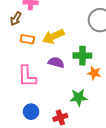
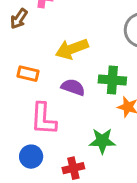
orange rectangle: (27, 39) -> (28, 74), moved
pink L-shape: (27, 76) -> (43, 119), moved

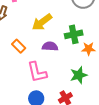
orange rectangle: (28, 74) -> (19, 46), turned 48

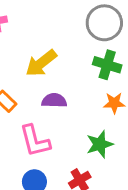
green cross: (74, 34) -> (107, 65), moved, turned 30

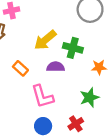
green cross: (107, 65) -> (73, 48), moved

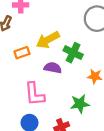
orange rectangle: (20, 68) -> (22, 53), moved, turned -72

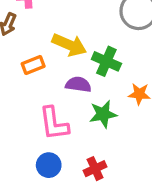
yellow arrow: (48, 40) -> (69, 45), turned -125
green star: (80, 104) -> (103, 114), moved

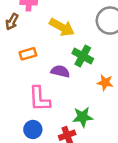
yellow arrow: (69, 45) -> (62, 27), moved
green star: (103, 114) -> (83, 117), moved

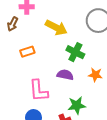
purple semicircle: (60, 71) -> (65, 75), moved

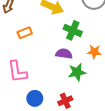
pink L-shape: (39, 91) -> (17, 72), moved
green star: (77, 105) -> (77, 72), moved

